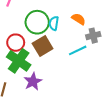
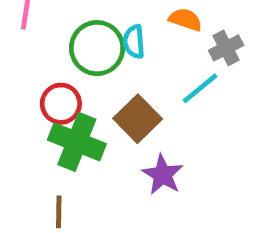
brown square: (43, 46) -> (138, 119), moved
purple star: (33, 82) -> (163, 175), moved

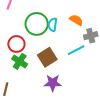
green cross: (77, 142) -> (20, 61), size x0.7
purple star: (163, 175) -> (53, 83), turned 30

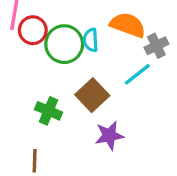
orange semicircle: (76, 20) -> (128, 25), size x1.5
red circle: (16, 44) -> (33, 30), moved

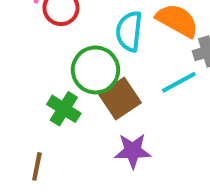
cyan semicircle: (91, 40) -> (129, 31), size x1.4
green circle: (64, 44) -> (95, 70), moved

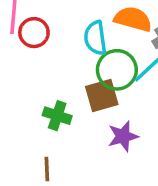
green circle: (95, 70) -> (117, 70), moved
brown square: (120, 99) -> (102, 96), turned 32

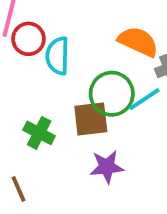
cyan semicircle: (95, 38) -> (57, 56), moved
brown line: (47, 169) -> (19, 189), turned -30

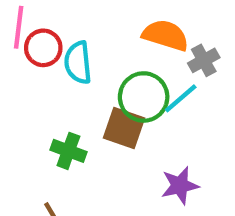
brown square: (91, 119) -> (124, 128), turned 33
purple star: (107, 167) -> (180, 185), moved

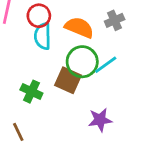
orange semicircle: (165, 35) -> (79, 28), moved
red circle: (43, 48) -> (39, 16), moved
gray cross: (204, 60) -> (115, 20), moved

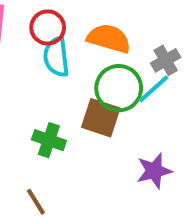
gray cross: (115, 20) -> (166, 60), moved

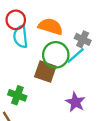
gray cross: (166, 60) -> (83, 39), turned -35
green cross: (49, 140) -> (17, 95), moved
purple star: (154, 171) -> (75, 102), turned -30

